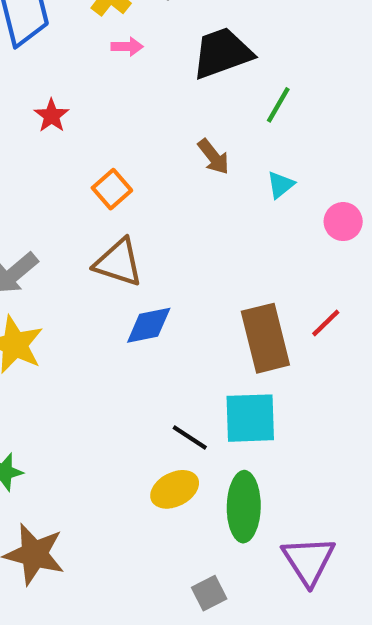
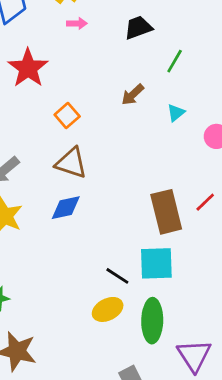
black trapezoid: (222, 53) -> (138, 28), size x0.7
red star: (51, 116) -> (28, 68), size x1.8
brown arrow: (213, 157) -> (133, 95), turned 85
blue diamond: (149, 325) -> (66, 208), moved

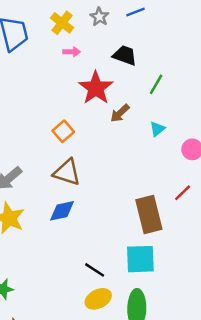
black trapezoid: (138, 28) -> (125, 55), turned 40
red star: (28, 68) -> (96, 88), moved
red line: (205, 202) -> (183, 193), moved
black line: (117, 276) -> (95, 270), moved

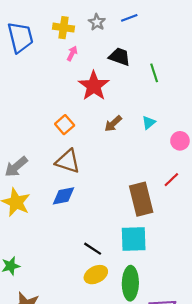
yellow cross: (62, 23) -> (63, 28), turned -30
pink arrow: (72, 52) -> (72, 53), turned -64
green line: (156, 84) -> (154, 73), moved, turned -48
brown arrow: (120, 113) -> (113, 124), moved

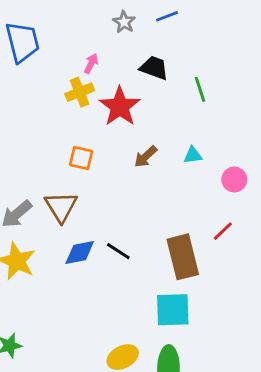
yellow cross: (63, 28) -> (80, 92), moved, turned -30
cyan triangle: (149, 123) -> (193, 155), turned 32
orange square: (65, 125) -> (81, 158), turned -36
brown triangle: (68, 161) -> (61, 207), moved, turned 40
black line: (93, 249) -> (118, 251), moved

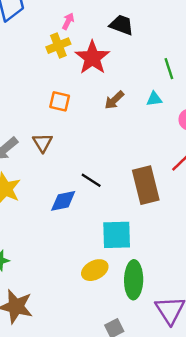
green line: (200, 89) -> (169, 69), moved
brown triangle: (61, 207) -> (43, 143), size x0.7
blue diamond: (80, 253) -> (63, 201), moved
cyan square: (173, 310) -> (117, 235), moved

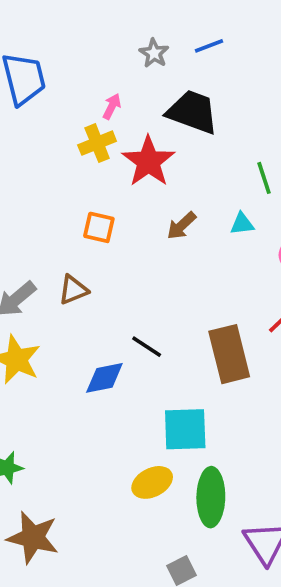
black trapezoid: (121, 25) -> (192, 112), size x1.4
brown triangle: (43, 143) -> (73, 290), turned 40

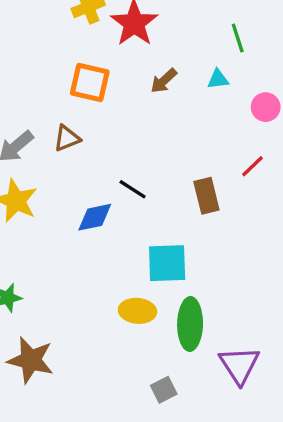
orange square: (99, 227) -> (90, 82), size x1.4
brown rectangle: (229, 354) -> (206, 196), size x0.7
yellow ellipse: (152, 482) -> (137, 311), turned 32

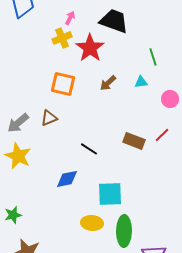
brown rectangle: (206, 196) -> (134, 141), moved, turned -55
blue diamond: (95, 217) -> (67, 179), moved

